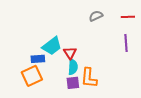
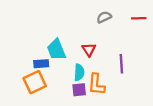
purple line: (126, 43) -> (121, 64), moved
cyan trapezoid: (52, 46) -> (56, 50), turned 105
red triangle: (70, 53) -> (89, 50), moved

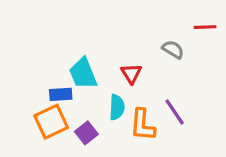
gray semicircle: (104, 17) -> (173, 49), moved, turned 56
purple line: (121, 64) -> (175, 112), moved, turned -30
purple square: (79, 90) -> (86, 133), moved, turned -32

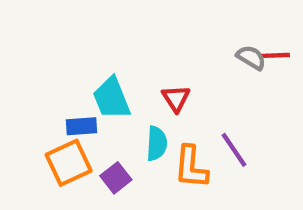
red line: (205, 27) -> (275, 55), moved
gray semicircle: (173, 49) -> (251, 58), moved

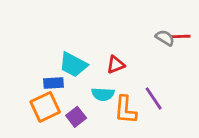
cyan trapezoid: (112, 98) -> (73, 65), turned -40
red triangle: (176, 98) -> (116, 65), turned 42
cyan semicircle: (157, 143) -> (103, 94), turned 90

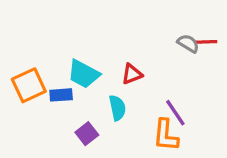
cyan semicircle: (103, 94) -> (117, 108), turned -105
orange square: (45, 107) -> (29, 85), moved
orange L-shape: (125, 110) -> (166, 135), moved

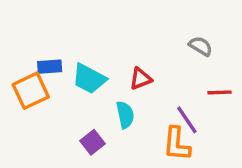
red line: (206, 42) -> (220, 92), moved
blue rectangle: (61, 95) -> (50, 67), moved

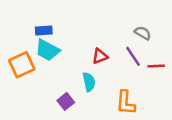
blue rectangle: (50, 67) -> (44, 31), moved
cyan trapezoid: (89, 79) -> (47, 50), moved
purple line: (187, 120) -> (133, 56), moved

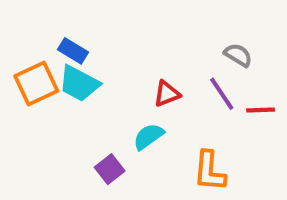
blue rectangle: (44, 31) -> (73, 51), turned 35
orange square: (22, 65) -> (36, 84), moved
cyan semicircle: (89, 82) -> (148, 137), turned -114

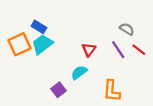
cyan trapezoid: (79, 84) -> (42, 44), turned 115
red triangle: (167, 94) -> (89, 50), turned -32
red line: (261, 110) -> (139, 50), moved, turned 40

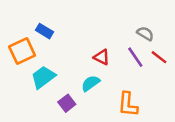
cyan trapezoid: (42, 44) -> (43, 77), moved
red triangle: (89, 50) -> (102, 57), turned -40

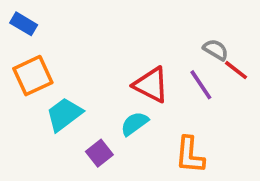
blue rectangle: (44, 31) -> (24, 24), moved
red triangle: (102, 57) -> (151, 85), size x1.5
red line: (159, 57) -> (236, 70), moved

